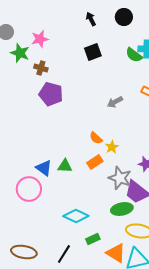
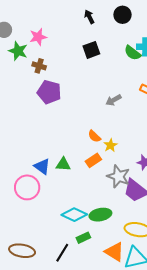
green ellipse: (122, 209) -> (100, 215), moved
green rectangle: (93, 239) -> (83, 238), moved

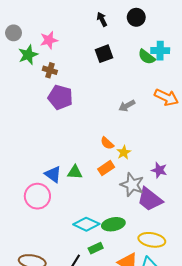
green star: (18, 51) -> (28, 55), turned 30

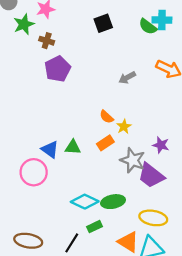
purple pentagon: (60, 97) -> (58, 69), turned 30

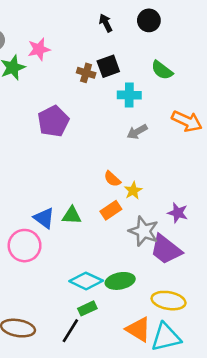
cyan cross: (162, 20) -> (129, 95), moved
brown cross: (47, 41) -> (86, 73), moved
green rectangle: (95, 227) -> (87, 308), moved

